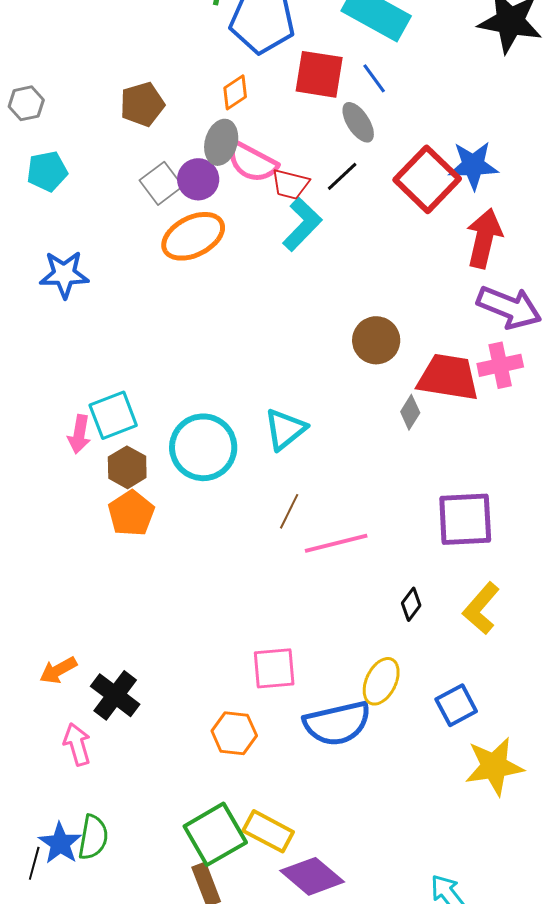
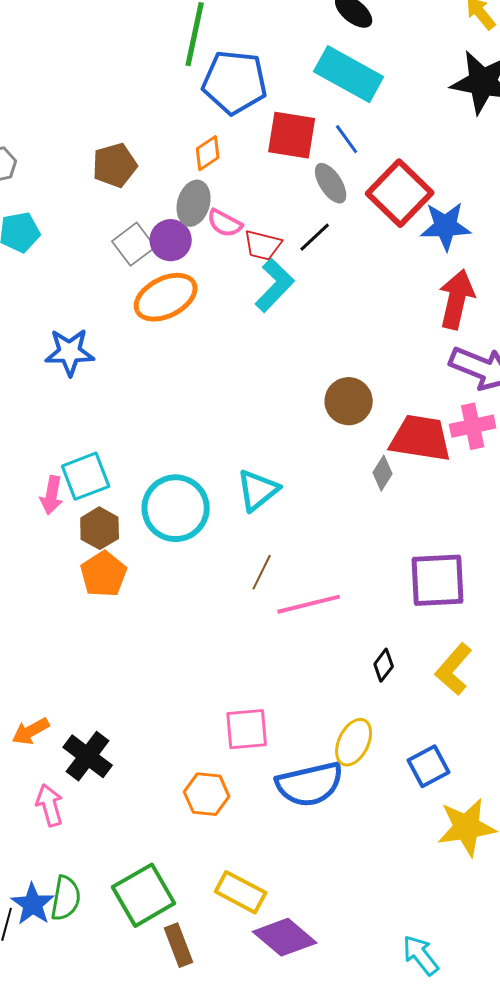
pink semicircle: (252, 162) -> (225, 223), size x0.7
red square: (427, 179) -> (400, 193), moved
blue star: (64, 274) -> (70, 352), moved
green square: (215, 834) -> (144, 895), moved

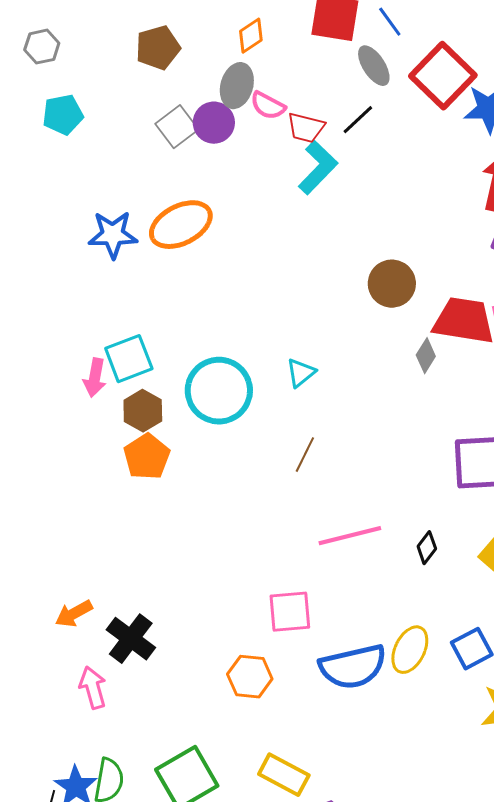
orange ellipse: (166, 297) -> (181, 225), moved
cyan triangle: (258, 490) -> (301, 373), size x0.7
pink line: (309, 604) -> (350, 536), moved
yellow ellipse: (354, 742) -> (410, 650), moved

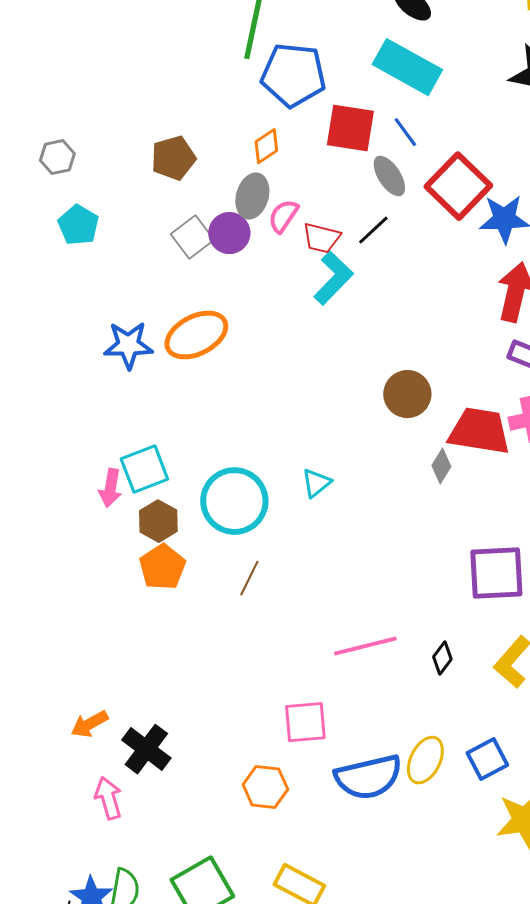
pink semicircle: (268, 106) -> (283, 216), turned 96
cyan pentagon: (63, 115) -> (78, 225), turned -30
brown line: (305, 455) -> (249, 578), moved

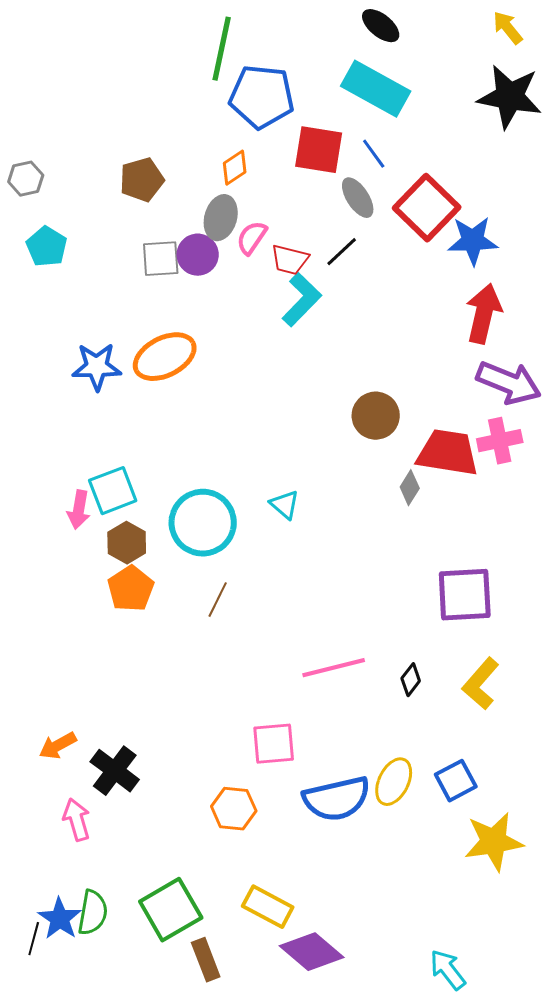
gray square: (192, 237) -> (161, 259), turned 33
cyan triangle: (316, 483) -> (285, 505), turned -40

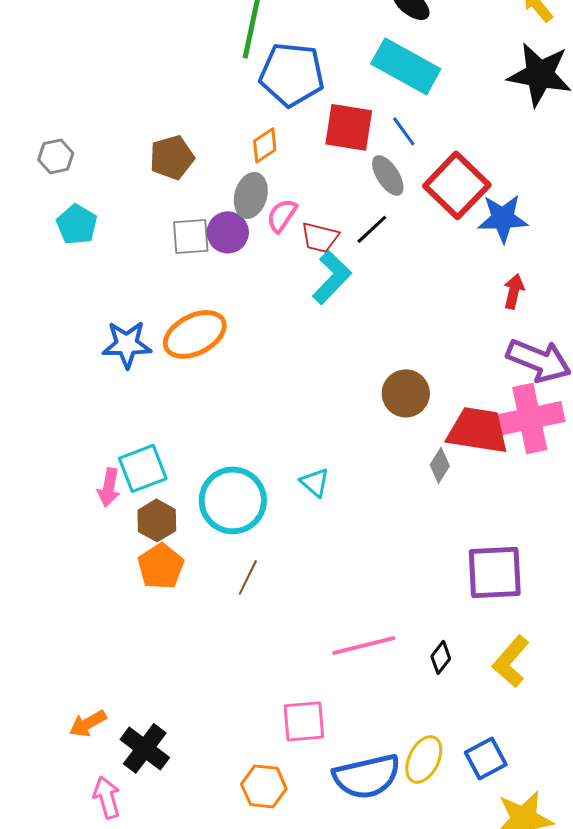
red arrow: (484, 314) -> (514, 291), size x0.6
pink cross: (500, 441) -> (530, 418), size x1.5

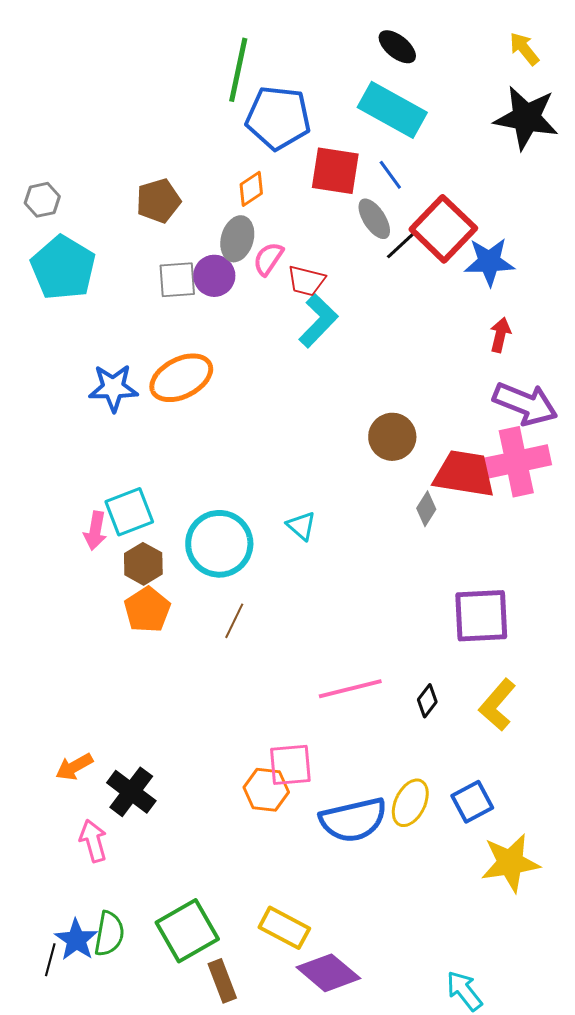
cyan pentagon: (77, 224) -> (63, 268), size x1.6
black line: (372, 229) -> (401, 245), moved
orange hexagon: (264, 786) -> (266, 790), moved

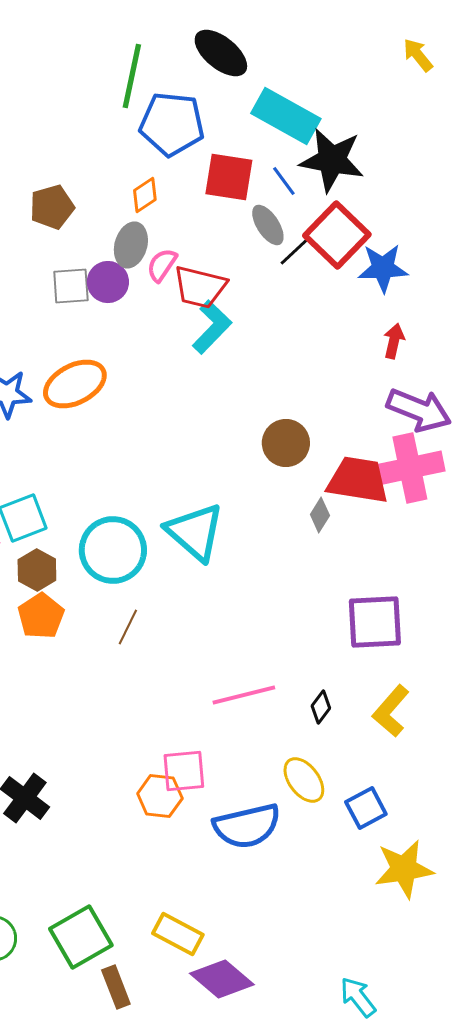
black ellipse: (397, 47) -> (221, 53), moved, size x1.4
black star: (526, 118) -> (332, 160), moved
red trapezoid: (306, 281) -> (200, 287), size x1.4
cyan triangle: (301, 526) -> (195, 532), size x2.0
yellow ellipse: (410, 803) -> (304, 780), moved, turned -63

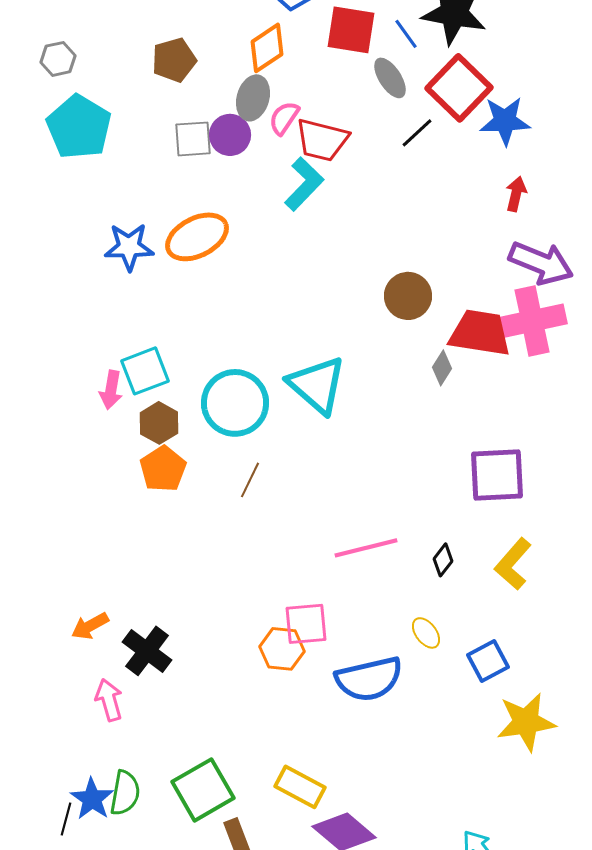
orange diamond: (145, 195) -> (267, 48), size x1.4
black line: (295, 251) -> (417, 133), moved
cyan L-shape: (212, 327) -> (304, 184), moved
yellow ellipse: (304, 780) -> (426, 633), size x0.7

